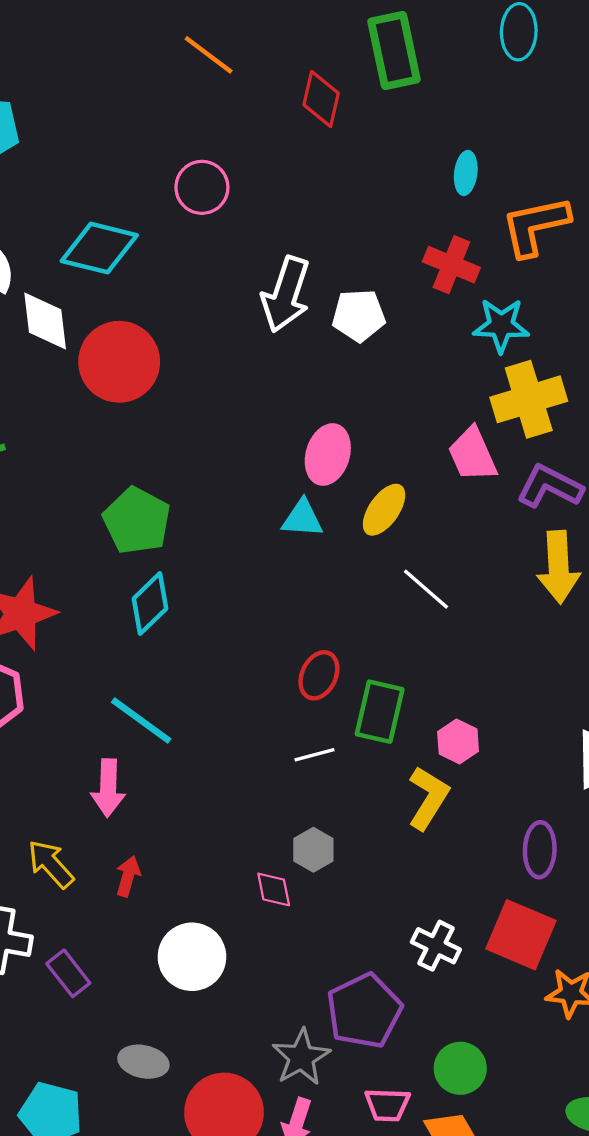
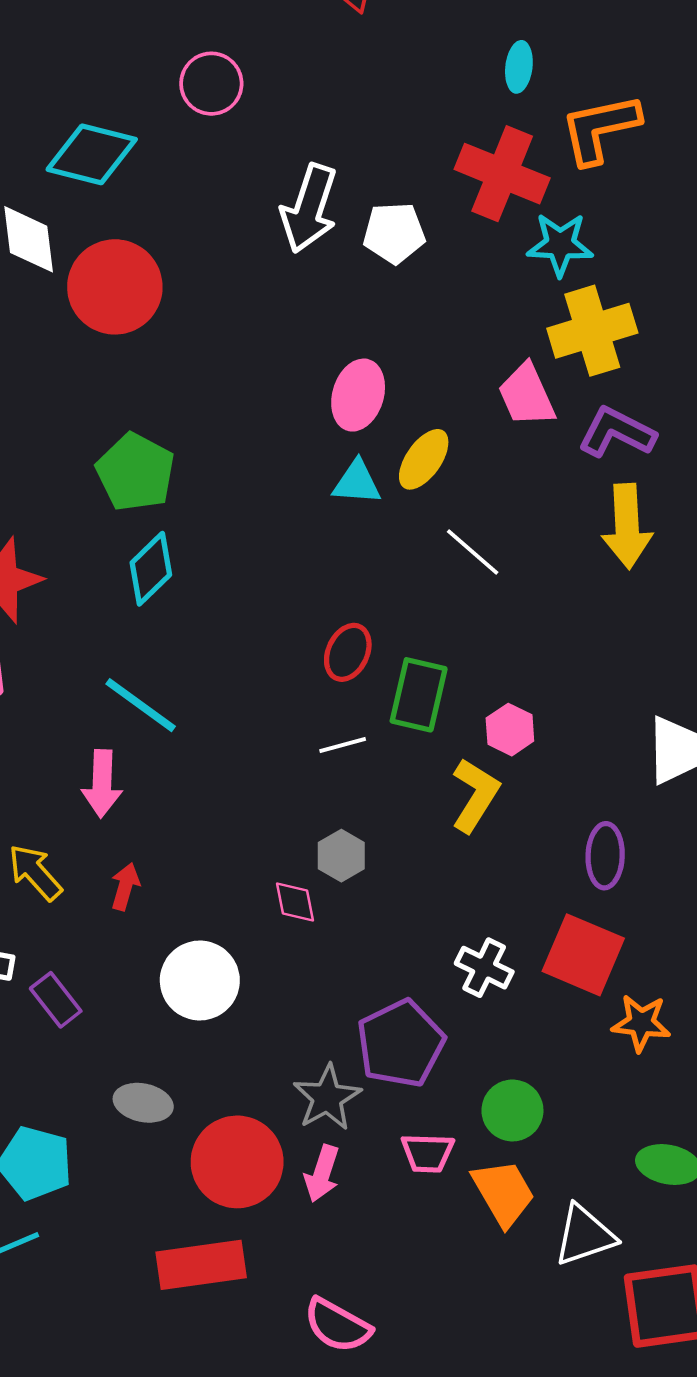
red cross: (451, 265) -> (502, 174), size x1.4
cyan triangle: (302, 519) -> (357, 483), moved

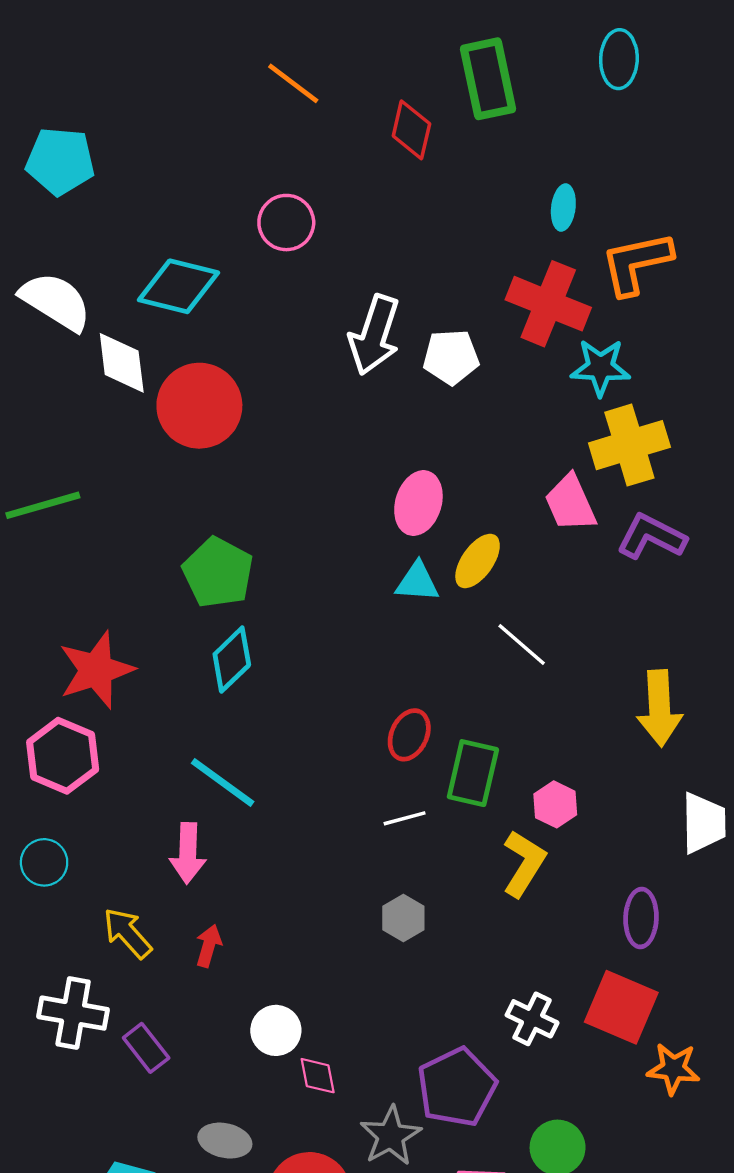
yellow arrow: (627, 526) -> (660, 708), moved
pink diamond: (295, 902) -> (318, 1076), moved
white circle: (200, 981) -> (276, 1030), size x0.7

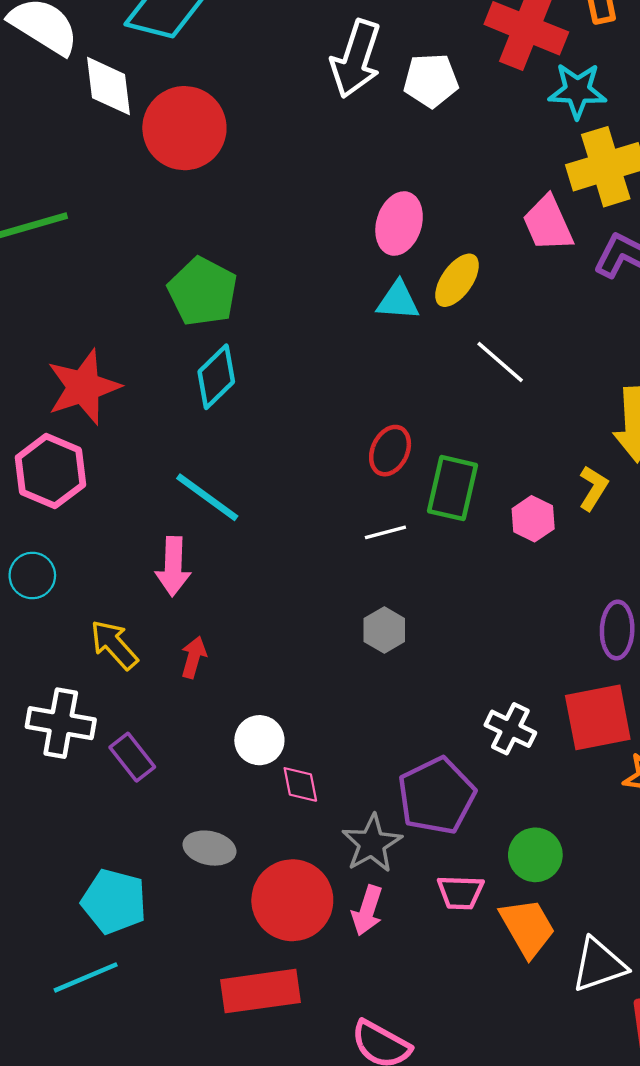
yellow L-shape: (524, 864) -> (593, 488), moved, size x0.7
red square: (621, 1007) -> (598, 717), turned -34

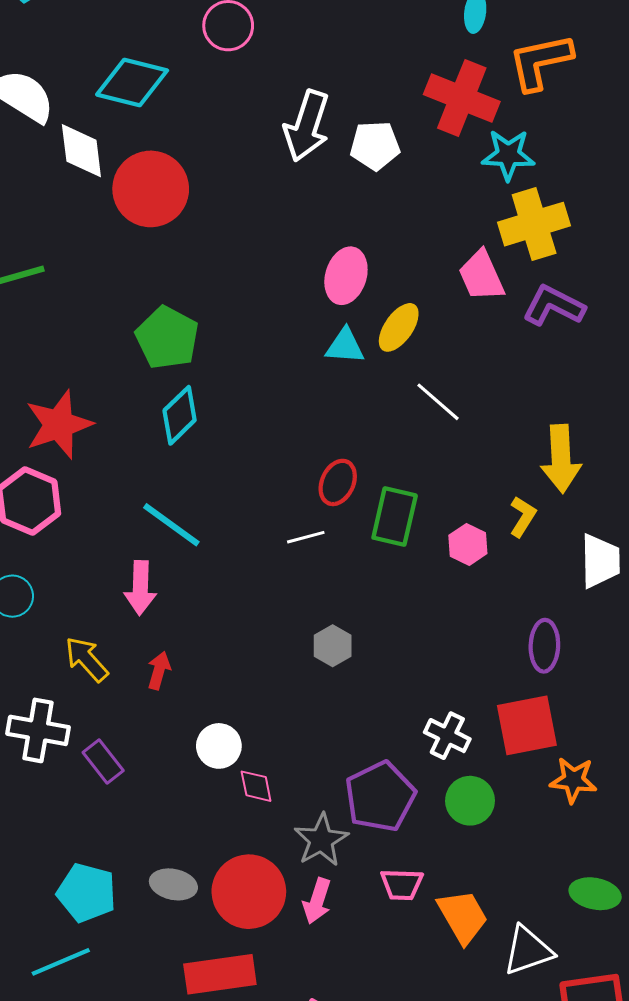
white line: (385, 532) -> (306, 537), moved
gray ellipse: (209, 848) -> (173, 884), moved
green circle: (535, 855) -> (470, 801), moved

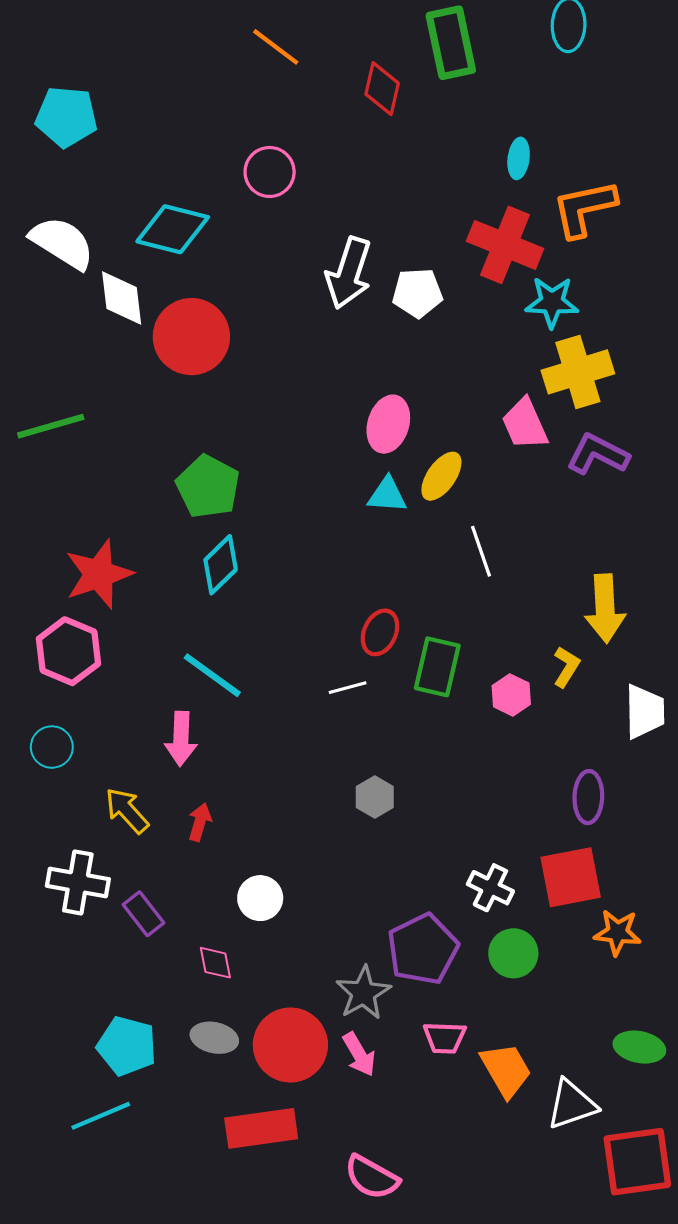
white line: (438, 402) -> (481, 551), turned 30
pink diamond: (256, 786) -> (215, 963), moved
pink arrow: (317, 901) -> (359, 1054), turned -48

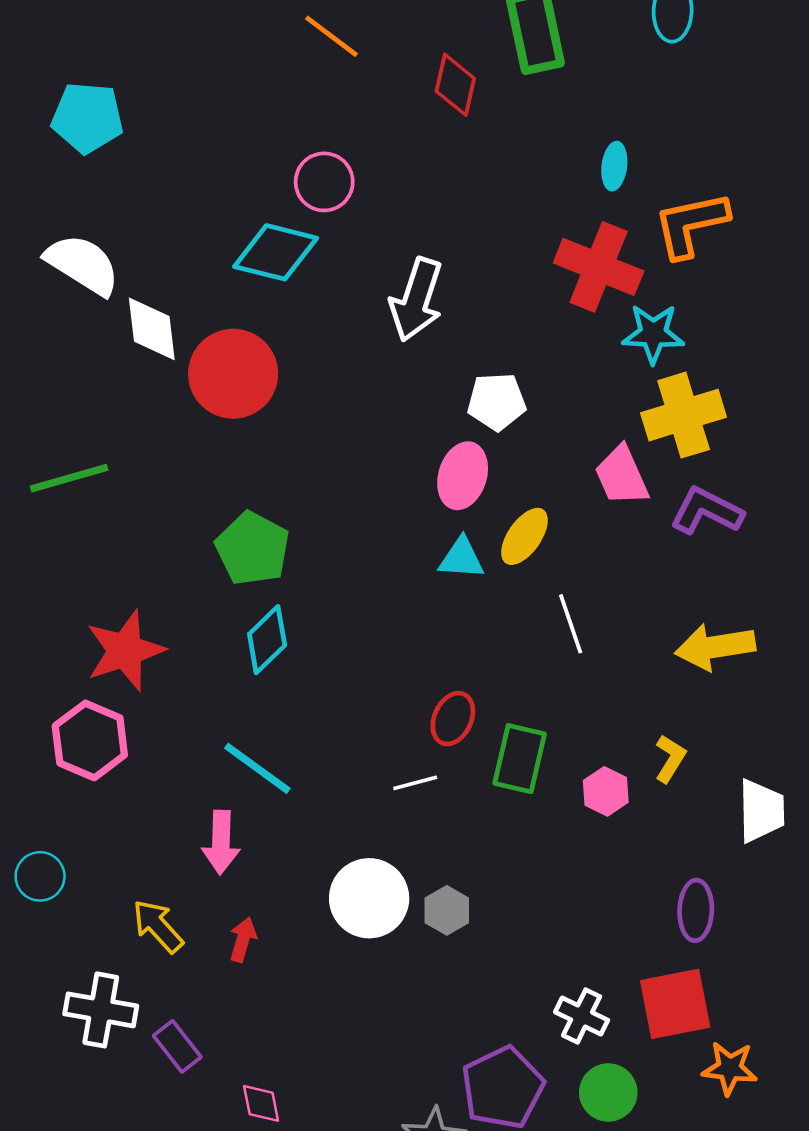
cyan diamond: (173, 229) -> (276, 252), moved
white pentagon: (417, 293) -> (497, 402), moved
yellow arrow: (605, 608) -> (715, 647), moved, turned 84
cyan circle: (52, 747) -> (40, 876), moved
white circle: (260, 898) -> (369, 898), moved, size x1.5

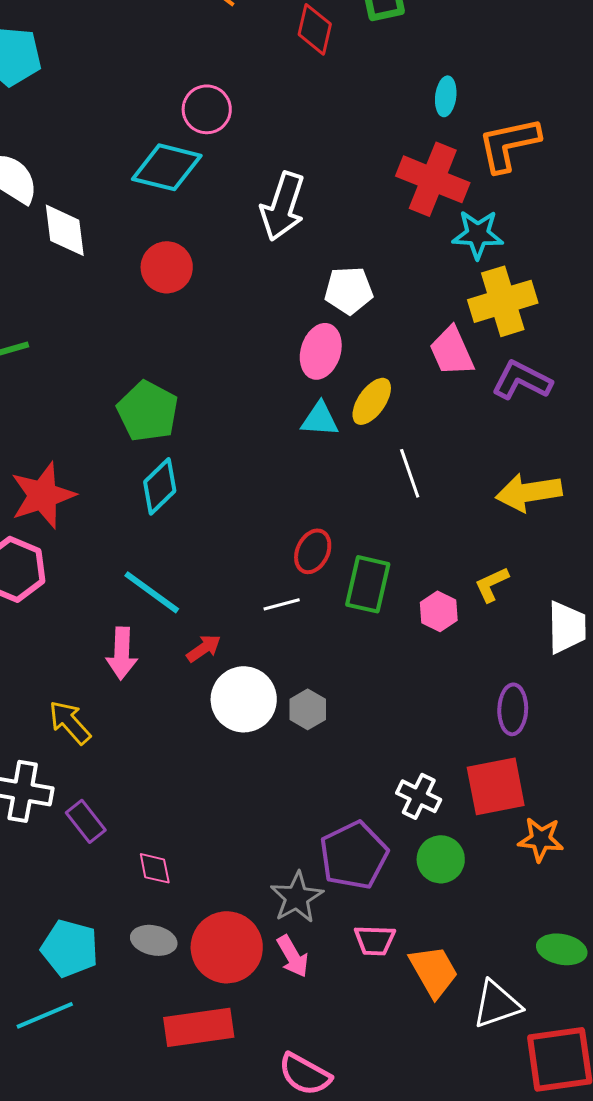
red circle: (233, 374) -> (167, 267), moved, size x0.7
yellow L-shape: (670, 759) -> (492, 584), turned -147
red arrow: (243, 940) -> (204, 648), moved, turned 39

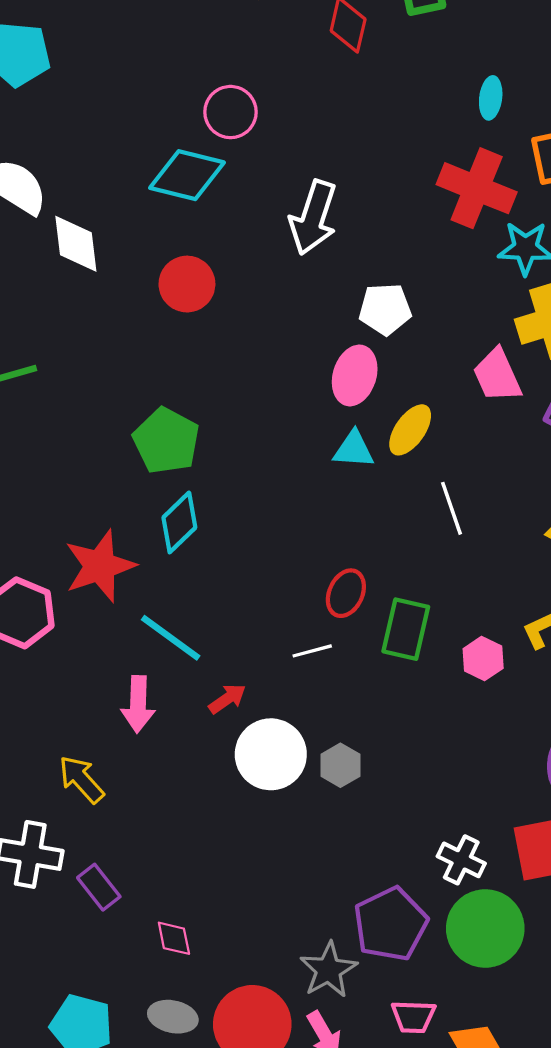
red star: (43, 495) -> (100, 566), moved
green circle: (441, 859) -> (485, 928), size x1.5

